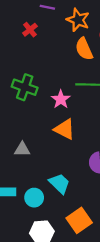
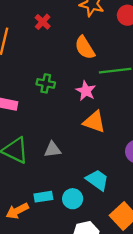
orange semicircle: (84, 49) -> (85, 48), moved
green cross: (25, 87) -> (46, 83), size x0.7

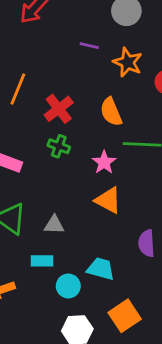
red cross: (43, 22) -> (59, 109), moved, size x1.5
cyan trapezoid: (97, 180) -> (101, 269), turned -30
cyan rectangle: (43, 197) -> (42, 261), moved

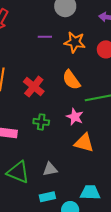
green cross: (59, 146) -> (41, 122), moved

